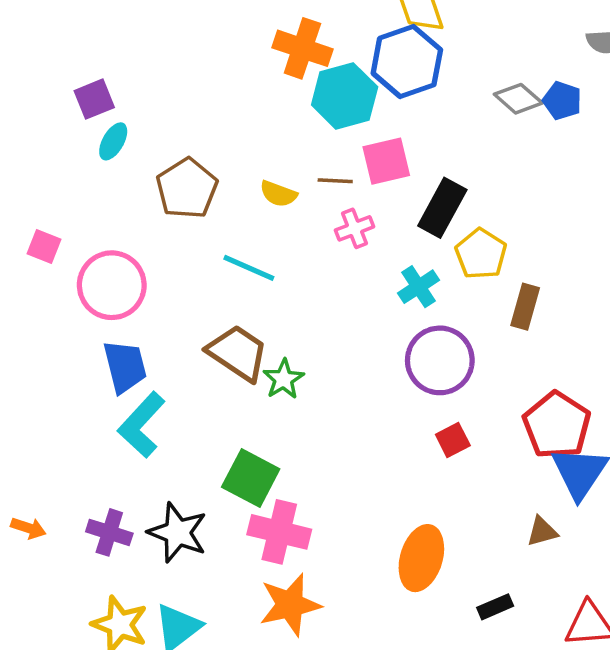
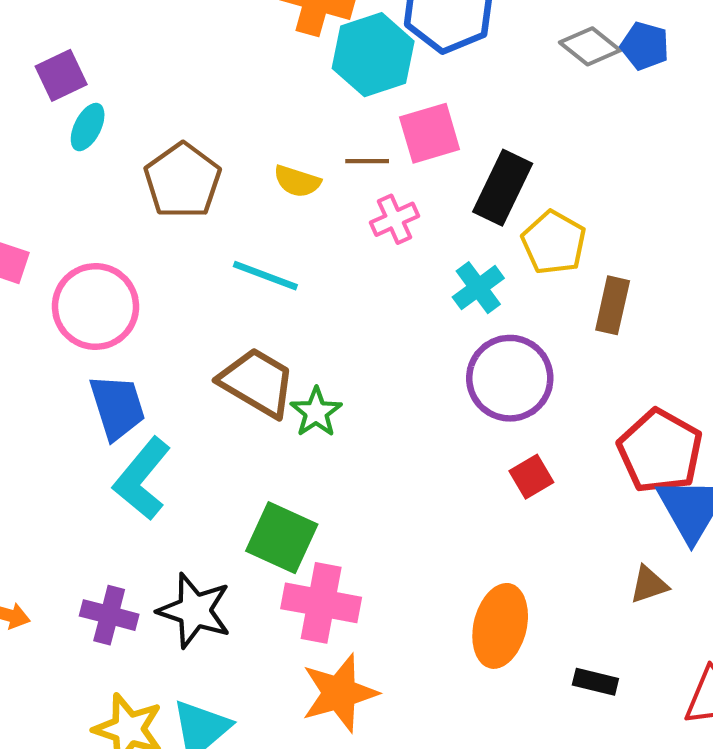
black rectangle: (495, 607) -> (595, 682), turned 40

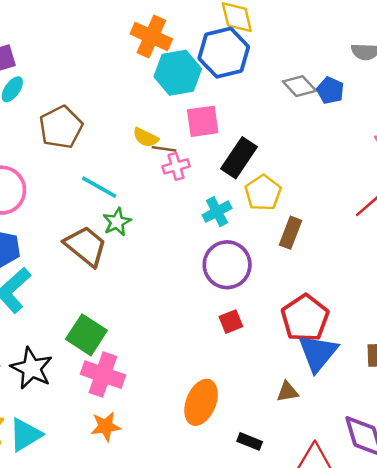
brown line: (367, 161) -> (164, 149), moved
yellow semicircle: (297, 181) -> (146, 137), moved
green star: (316, 412) -> (117, 222), moved
orange star: (339, 693) -> (106, 426), size x0.7

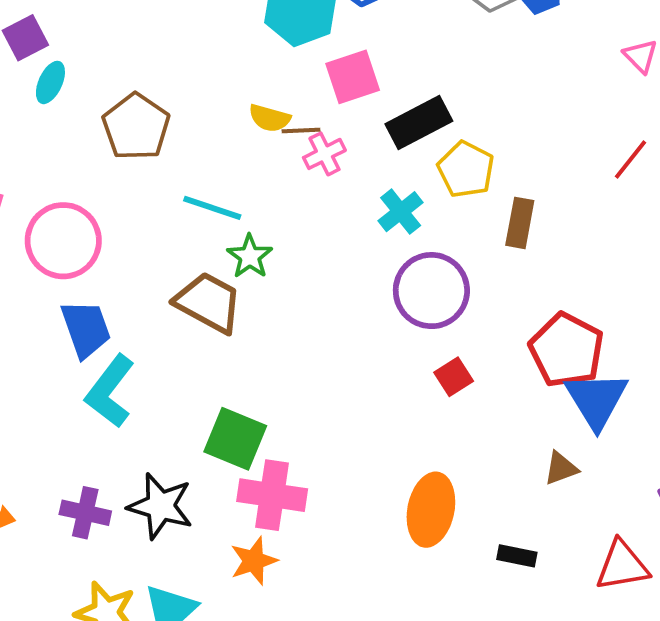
black rectangle: (239, 158) -> (419, 122), turned 39
orange star: (106, 426) -> (254, 561), moved

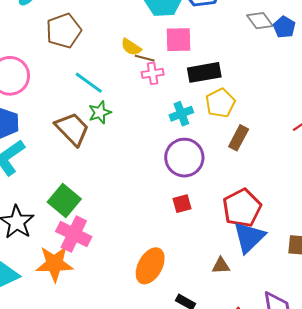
orange star: (254, 561) -> (55, 264), size x1.5

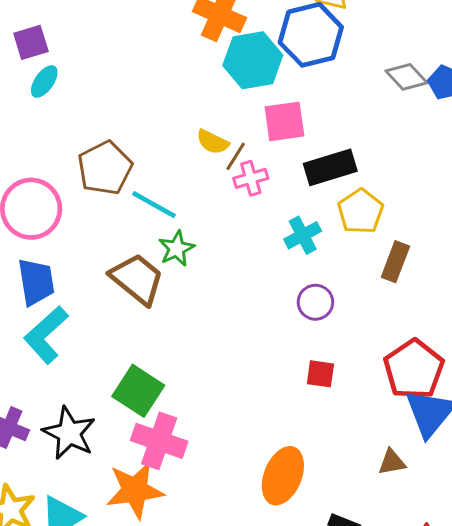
brown pentagon: (64, 31) -> (105, 168), moved
brown line: (145, 58) -> (236, 156), turned -66
purple circle: (184, 158) -> (315, 302), size x0.6
red square: (182, 204) -> (320, 374), turned 30

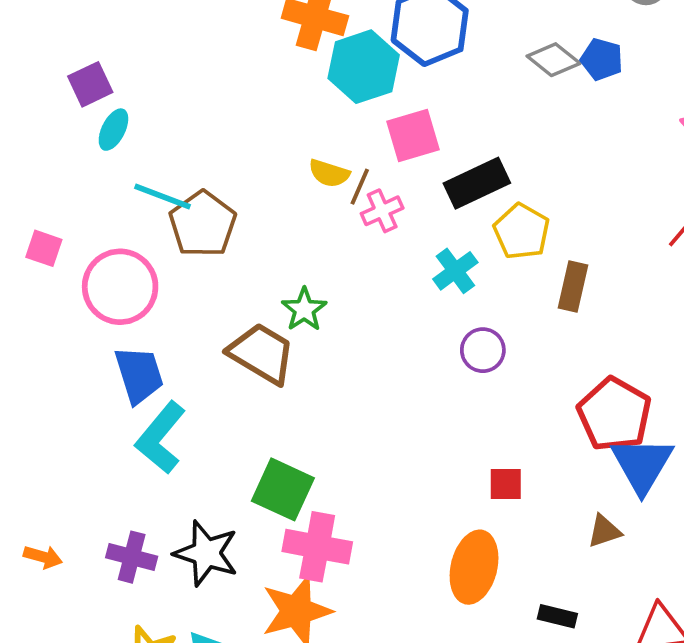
cyan line: (154, 205) -> (163, 197), moved
red square: (320, 374) -> (506, 484), moved

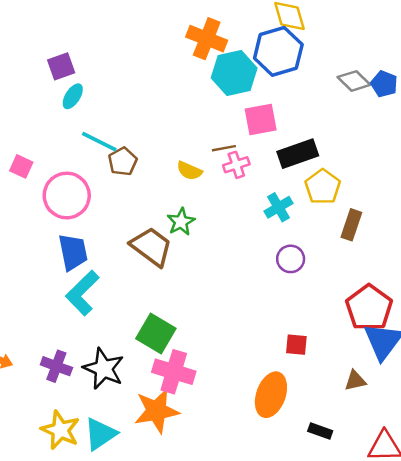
yellow semicircle: (329, 173) -> (189, 171), moved
brown line: (360, 187) -> (224, 148), turned 50
brown pentagon: (203, 224) -> (123, 162), size x0.7

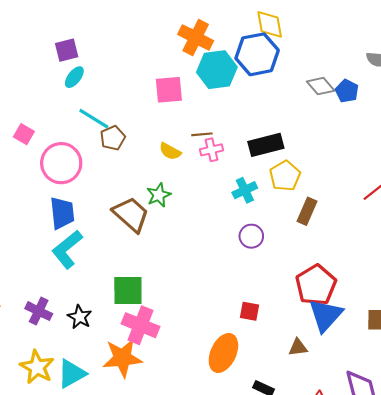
pink square: (261, 119) -> (169, 90), moved
green square: (156, 334) -> (128, 290), turned -36
black star: (104, 369) -> (80, 317), size x0.7

